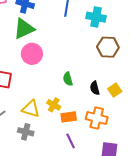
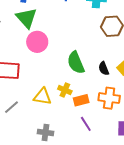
green triangle: (24, 29) -> (26, 18), turned -40
green semicircle: (68, 79) -> (76, 63), size x1.6
gray cross: (26, 132) -> (46, 132), moved

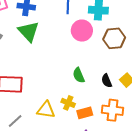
pink circle: (37, 42) -> (82, 31), moved
green semicircle: (76, 63) -> (79, 75), size x0.7

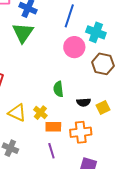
black semicircle: (107, 81) -> (84, 102), turned -88
orange cross: (113, 110) -> (81, 132), turned -30

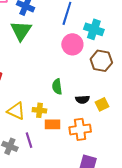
yellow cross: (40, 113) -> (39, 110), turned -32
purple line: (51, 151) -> (29, 140), moved

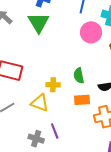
yellow cross: (39, 110) -> (53, 85), moved
orange rectangle: (53, 124) -> (82, 100), moved

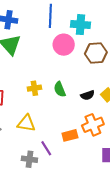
yellow cross: (53, 85) -> (34, 88), moved
orange rectangle: (82, 100) -> (70, 135), moved

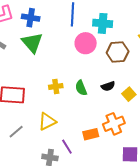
black semicircle: (88, 95) -> (108, 86), moved
yellow triangle: (26, 123) -> (47, 121), turned -36

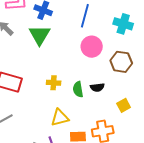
cyan cross: (103, 23) -> (123, 24), moved
black semicircle: (108, 86) -> (97, 87), moved
yellow triangle: (47, 121) -> (60, 118), moved

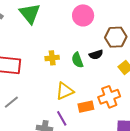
brown hexagon: (121, 62) -> (116, 37), moved

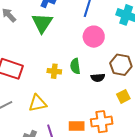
green semicircle: (77, 60) -> (75, 66), moved
yellow triangle: (65, 91) -> (38, 103), moved

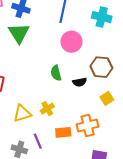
yellow cross: (54, 71) -> (47, 109), moved, turned -32

